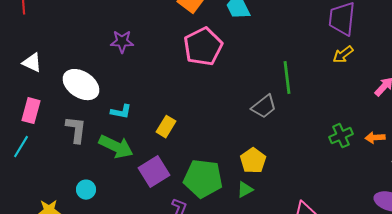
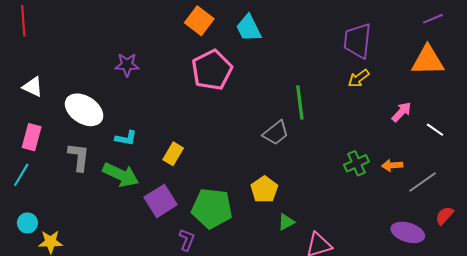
cyan circle: (86, 190) -> (27, 223), moved
green triangle: (245, 190) -> (286, 222), moved

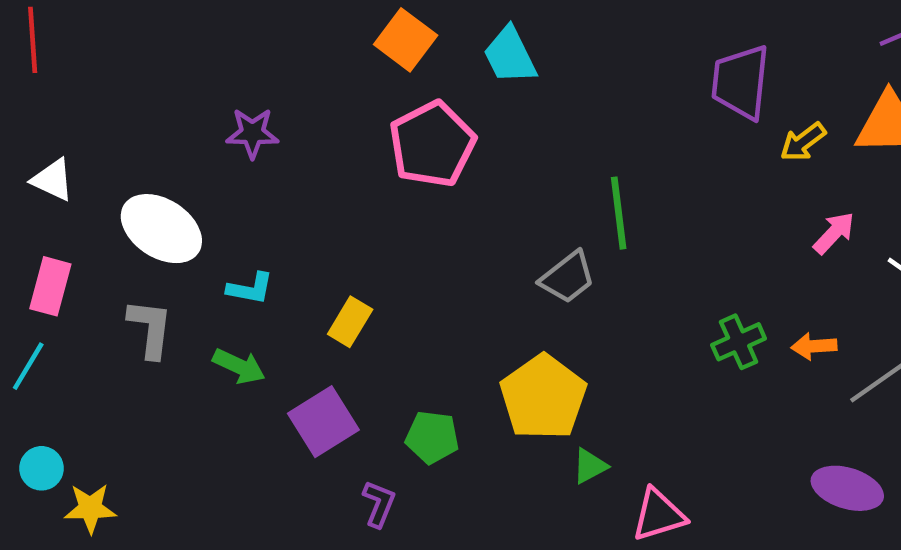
yellow arrow: (359, 78) -> (803, 142), moved
green arrow: (121, 175) -> (239, 366), size x0.7
yellow pentagon: (264, 189) -> (543, 397), size x1.5
green pentagon: (212, 208) -> (432, 437), size x0.6

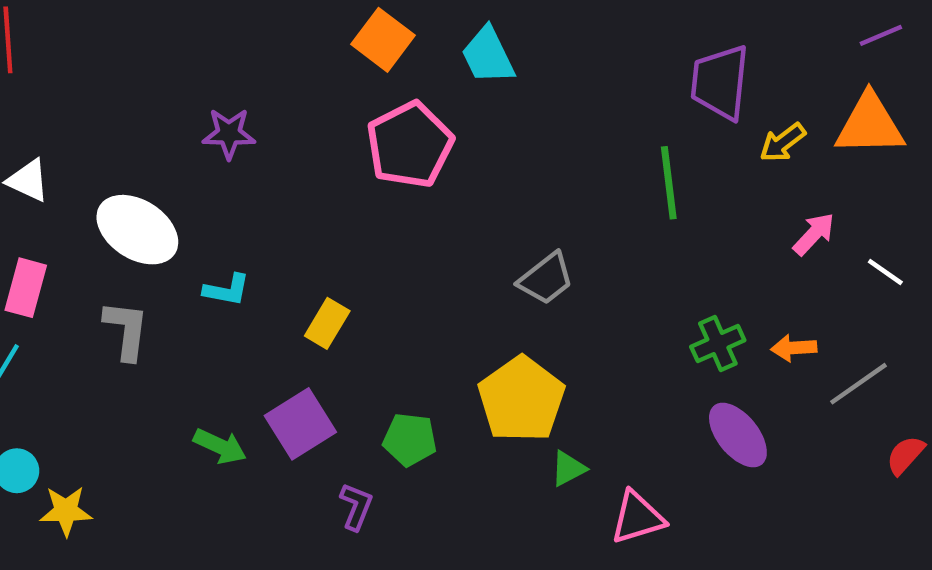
green line: (619, 213) -> (669, 183), moved
green arrow: (239, 366) -> (220, 446), moved
purple ellipse: (847, 488) -> (738, 435), moved, turned 34

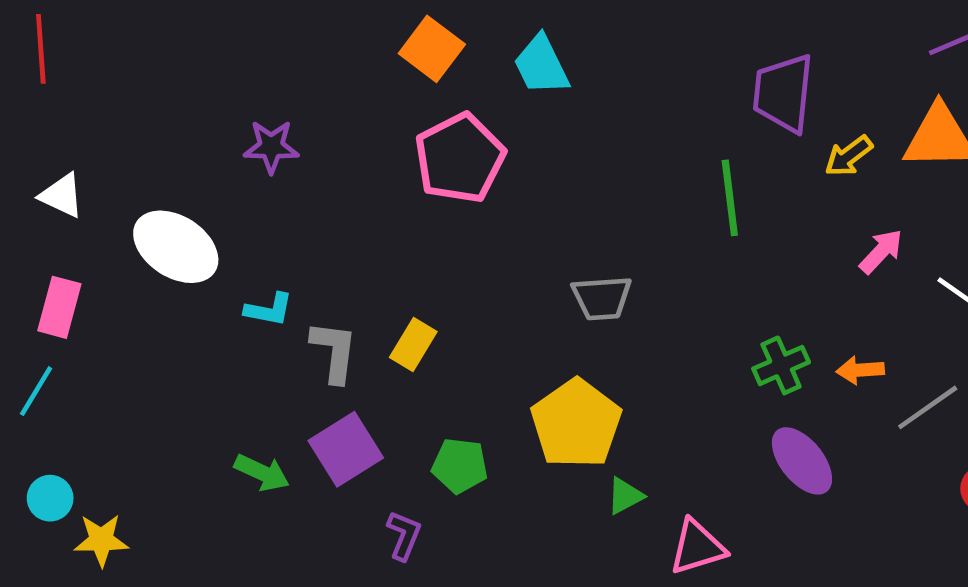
gray trapezoid: (546, 279) -> (602, 298), turned 34
yellow rectangle: (327, 323) -> (413, 345), moved
gray L-shape: (126, 330) -> (334, 352), moved

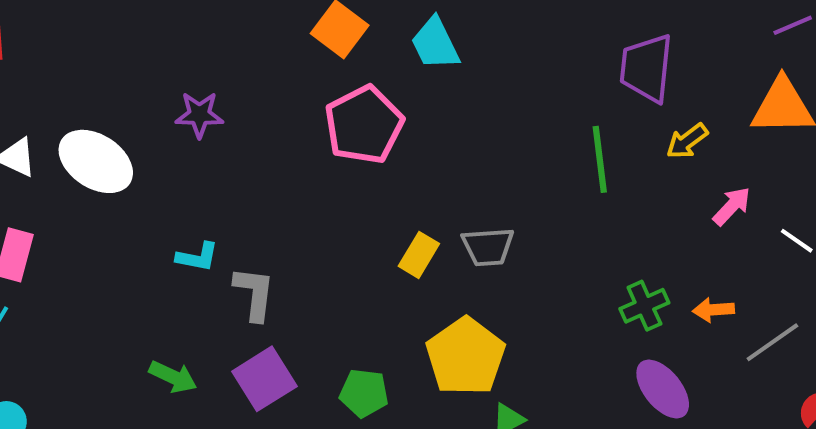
yellow arrow: (849, 156) -> (687, 141), moved
white ellipse: (176, 247) -> (96, 161), moved
yellow rectangle: (413, 345) -> (419, 255), moved
green arrow: (262, 473) -> (173, 377), moved

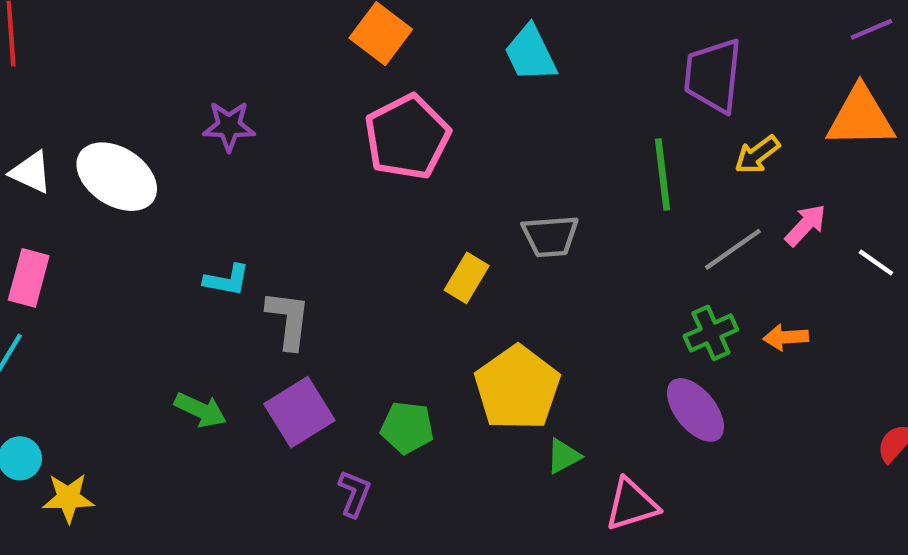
cyan trapezoid: (435, 44) -> (530, 53), moved
gray trapezoid: (488, 247) -> (550, 236), moved
gray line: (772, 342) -> (733, 249), moved
purple ellipse: (663, 389) -> (696, 410), moved

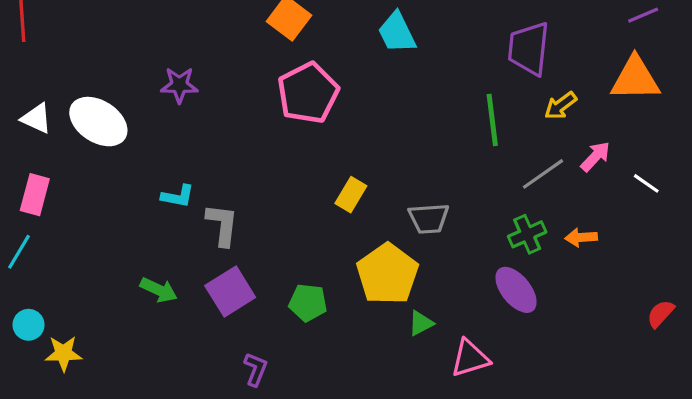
gray trapezoid: (550, 236) -> (429, 218), moved
purple L-shape: (354, 494) -> (256, 369), moved

